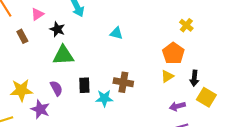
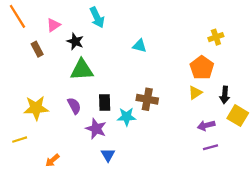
yellow cross: (186, 25) -> (216, 37), turned 32
purple star: (40, 109) -> (96, 129), moved

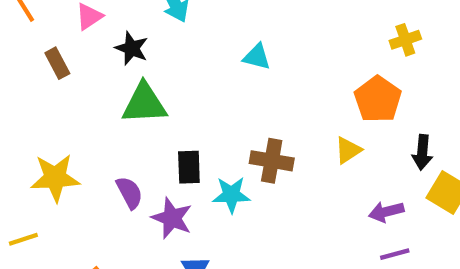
yellow triangle: (195, 93) -> (348, 150), moved
purple semicircle: (74, 106) -> (129, 193), moved

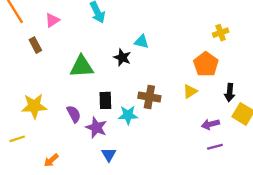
black star: (132, 48) -> (122, 57), moved

